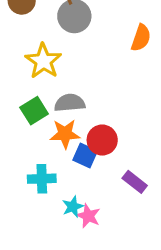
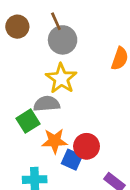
yellow star: (43, 61) -> (61, 78), moved
gray semicircle: (70, 103) -> (47, 104), moved

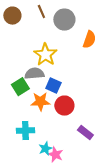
gray circle: (63, 40) -> (64, 20), moved
blue square: (72, 160) -> (53, 86), moved

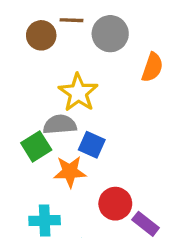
brown line: (41, 12) -> (72, 20), turned -64
brown circle: (12, 16) -> (41, 35), moved
red circle: (64, 106) -> (115, 204), moved

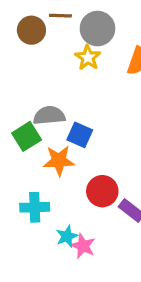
yellow star: (78, 93) -> (88, 58), moved, size x0.7

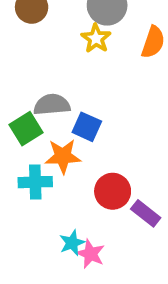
cyan cross: (35, 207) -> (35, 182), moved

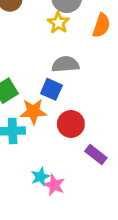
gray semicircle: (52, 105) -> (65, 64), moved
red circle: (113, 191) -> (71, 124), moved

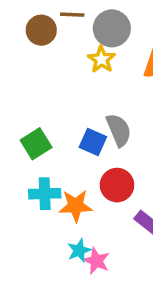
gray semicircle: (65, 64) -> (119, 130), moved, turned 72
orange star: (33, 111) -> (76, 206), moved

